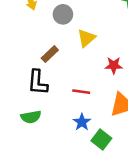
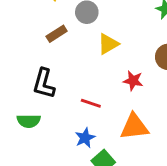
brown rectangle: (50, 54) -> (57, 34), moved

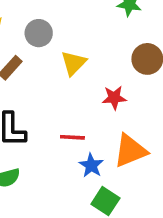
blue star: (85, 138) -> (91, 165), moved

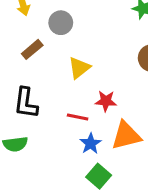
yellow triangle: (74, 63) -> (79, 68), moved
red star: (114, 98) -> (106, 101), moved

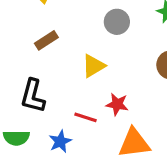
gray circle: (61, 23) -> (117, 22), moved
blue star: (91, 144) -> (60, 141), moved

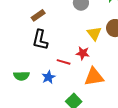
yellow triangle: (93, 66) -> (94, 33), moved, turned -35
black L-shape: (33, 96) -> (40, 40), moved

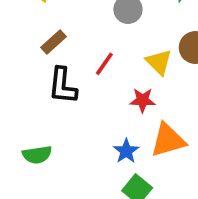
red line: (64, 62) -> (104, 64), moved, turned -64
blue star: (49, 77) -> (126, 151), moved

